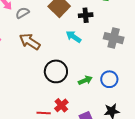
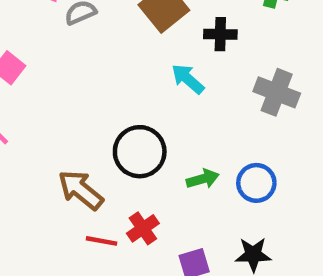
brown arrow: (30, 42) -> (81, 190), moved

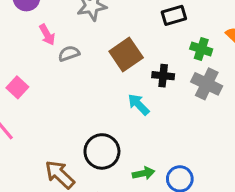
gray cross: (277, 92) -> (207, 84), moved

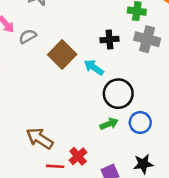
brown square: (126, 55) -> (62, 54), moved
black circle: (102, 151) -> (118, 94), moved

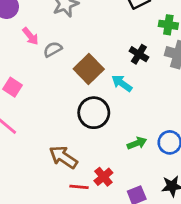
black cross: (109, 40) -> (139, 54), turned 36
black circle: (118, 94) -> (94, 113), moved

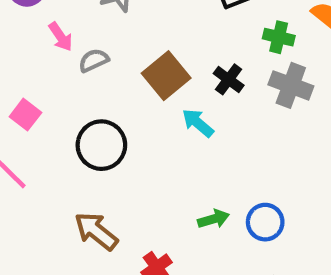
brown square: (89, 69) -> (166, 76), moved
black circle: (94, 113) -> (101, 145), moved

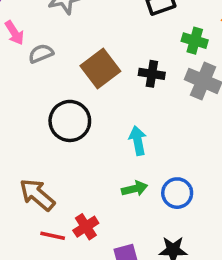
black cross: (229, 79) -> (152, 74), turned -30
cyan arrow: (198, 123) -> (138, 141), moved, turned 36
black circle: (101, 145) -> (70, 121), moved

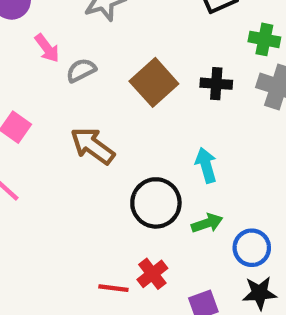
black circle: (70, 121) -> (156, 203), moved
blue circle: (177, 193) -> (252, 248), moved
brown arrow: (37, 195) -> (93, 146), moved

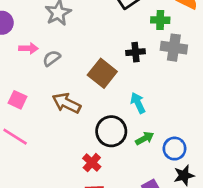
pink arrow: (47, 48) -> (28, 48), turned -42
brown square: (154, 82) -> (102, 73), moved
red cross: (152, 274) -> (92, 163), moved

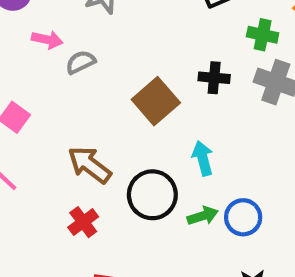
brown arrow: (67, 103) -> (90, 165), moved
blue circle: (175, 149) -> (243, 217), moved
red cross: (92, 163) -> (83, 222), moved

